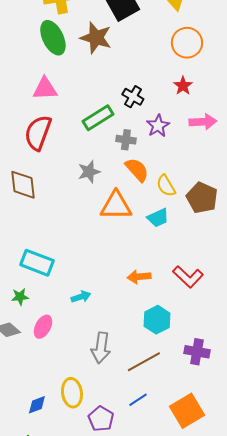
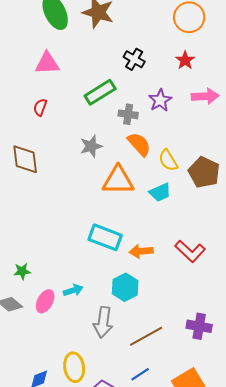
black cross: (133, 97) -> (134, 59), moved
red semicircle: (38, 133) -> (40, 107), size x0.5
cyan rectangle: (37, 263) -> (105, 237), moved
cyan arrow: (81, 297) -> (73, 290), moved
cyan hexagon: (157, 320) -> (125, 287), moved

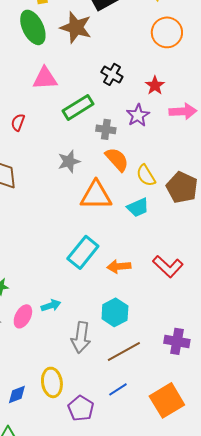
red star: (185, 60) -> (155, 85), moved
pink triangle: (47, 63) -> (45, 78), moved
cyan rectangle: (105, 237) -> (83, 252), turned -72
cyan hexagon: (125, 287) -> (115, 312), moved

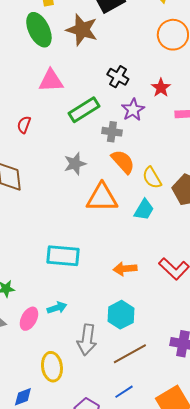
purple star: (138, 115) -> (133, 110), moved
cyan trapezoid: (138, 207) -> (144, 210), turned -35
cyan rectangle: (83, 252) -> (63, 256), moved, turned 56
yellow ellipse: (52, 382) -> (52, 367), moved

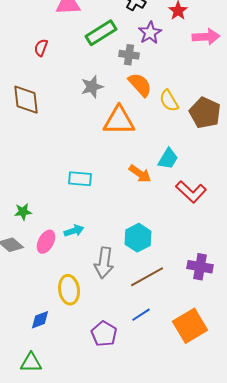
cyan trapezoid: (144, 210) -> (168, 159), moved
cyan rectangle: (63, 256) -> (80, 179), size x0.7
orange arrow: (125, 269) -> (140, 174), moved, turned -140

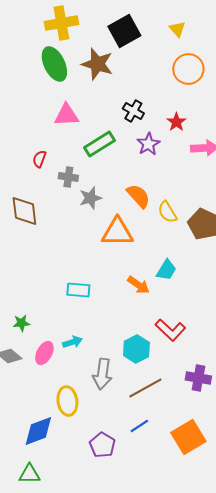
gray cross: (129, 55) -> (68, 177), moved
red L-shape: (191, 192) -> (170, 330), moved
blue diamond: (40, 320) -> (38, 431), size x1.6

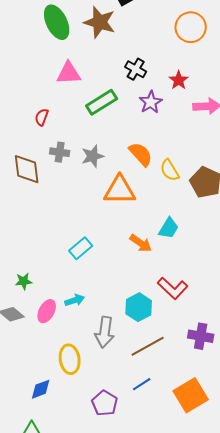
gray cross: (68, 177) -> (60, 152), moved
cyan rectangle: (78, 290) -> (81, 248), turned -45
blue diamond: (38, 431) -> (41, 389), size x0.7

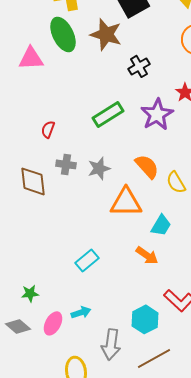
black cross: (136, 69) -> (139, 66), moved, turned 30
pink triangle: (69, 73) -> (31, 58), moved
purple star: (151, 102) -> (157, 114), size x1.4
cyan trapezoid: (169, 228) -> (161, 225), moved

